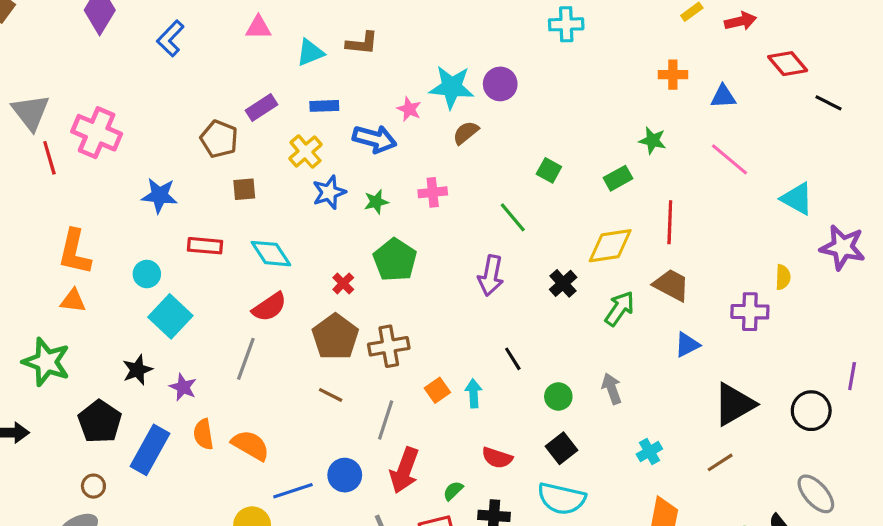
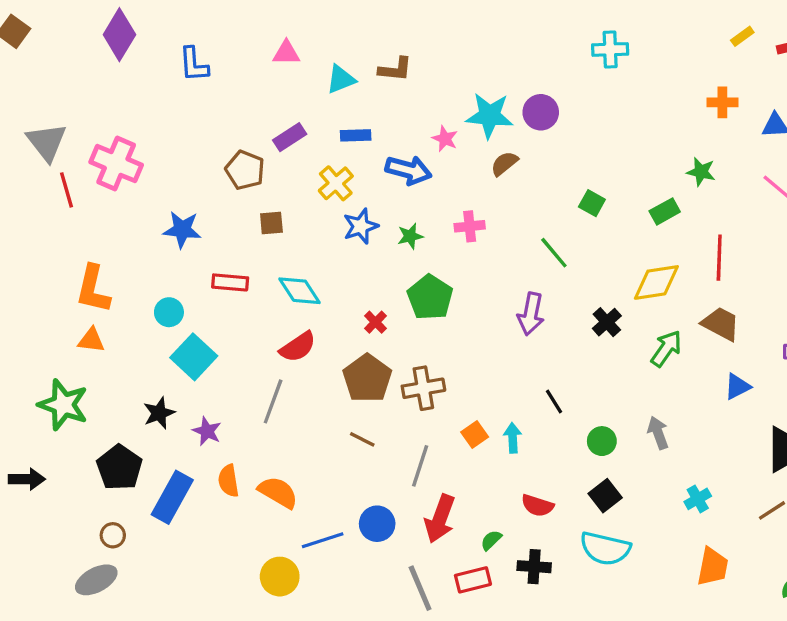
blue L-shape: (170, 38) -> (194, 64), turned -48

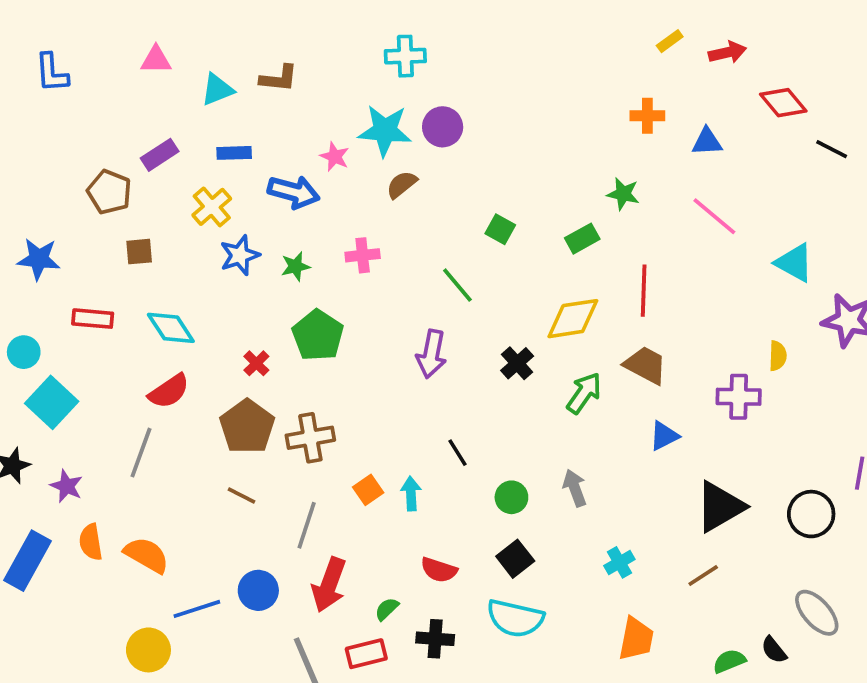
cyan cross: (610, 49) -> (405, 56), moved

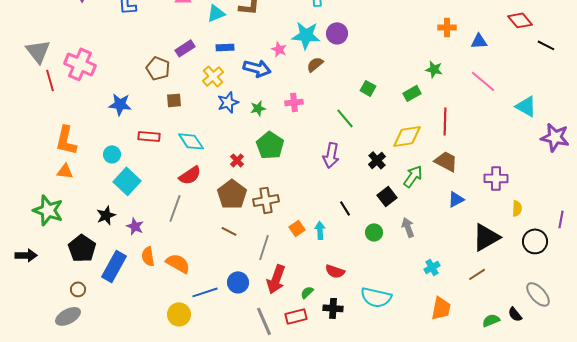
yellow semicircle: (778, 356) -> (517, 208), moved
black square: (515, 559) -> (387, 196), moved

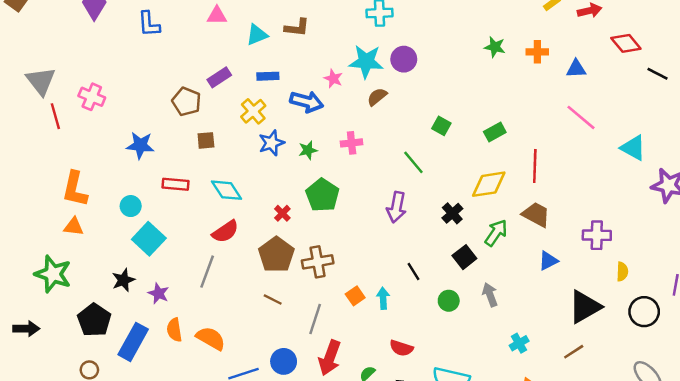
pink cross: (80, 64) -> (92, 97), size x0.7
green star: (434, 69) -> (495, 47), moved

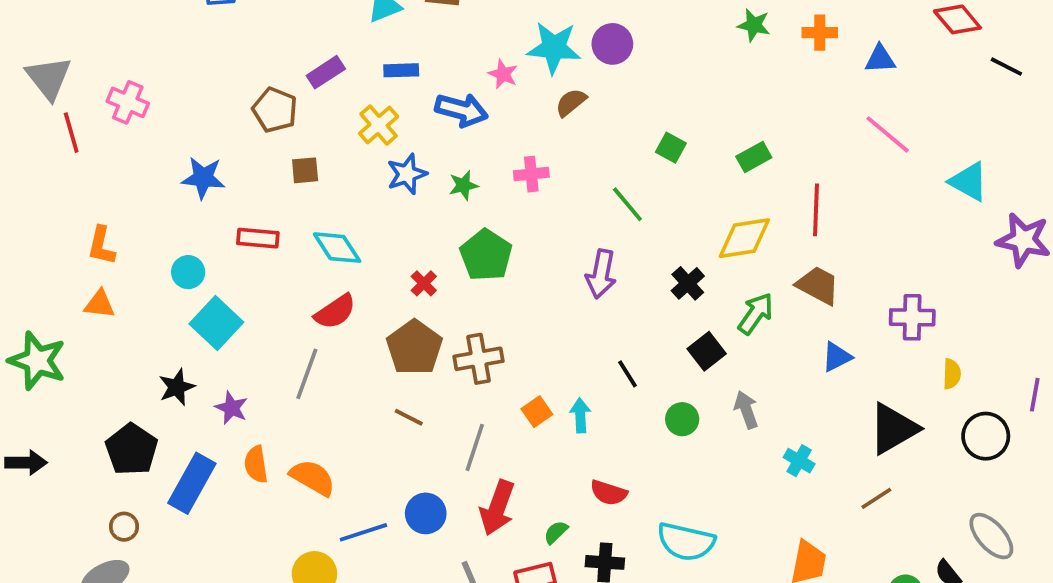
orange L-shape: (75, 189) -> (101, 246), size x0.7
green star: (53, 274) -> (37, 361), moved
cyan cross: (519, 343) -> (799, 461), moved, turned -30

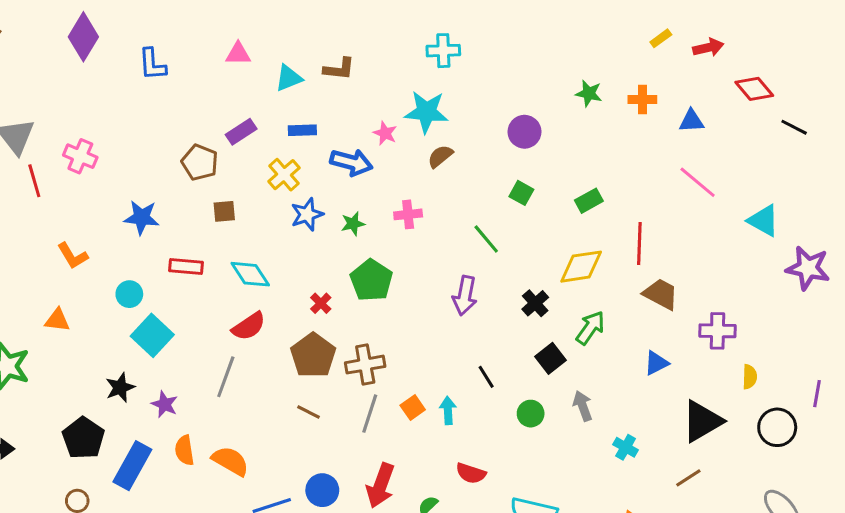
purple circle: (612, 44) -> (524, 132), moved
orange L-shape: (101, 246) -> (73, 256), moved, turned -44
brown trapezoid: (818, 285) -> (661, 294), moved
gray line: (475, 447) -> (370, 414), moved

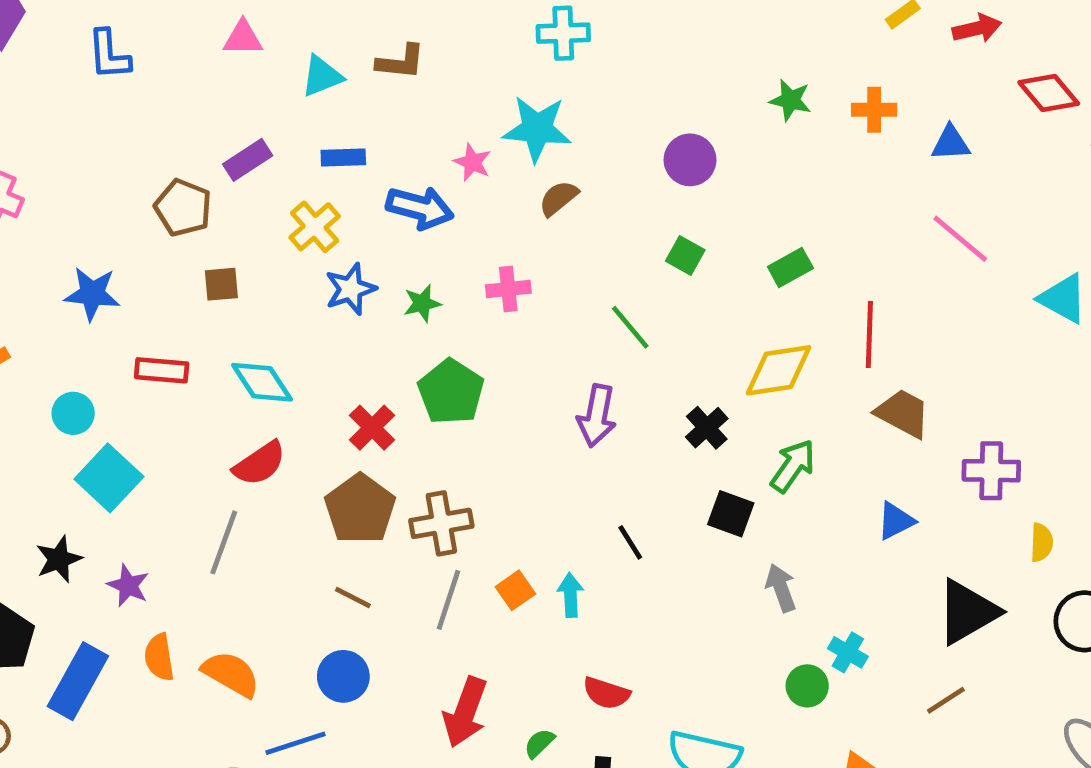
red cross: (321, 303) -> (372, 428), size x1.4
black square: (551, 358) -> (731, 514), turned -32
green circle: (531, 414) -> (807, 686), moved
blue circle: (322, 490) -> (343, 676), moved

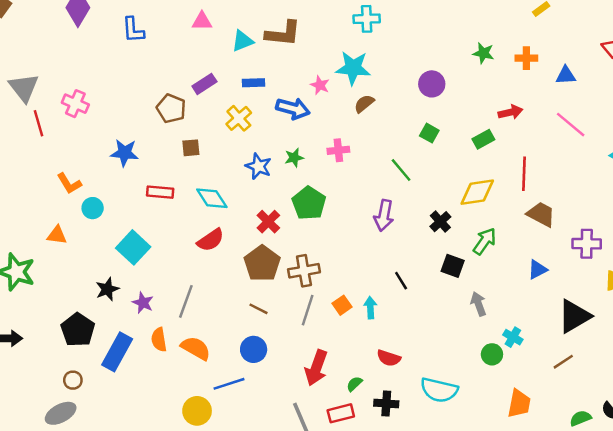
red arrow: (977, 28) -> (510, 112), moved
brown L-shape: (401, 62) -> (283, 34), size x1.4
blue star: (350, 289) -> (258, 166), moved, turned -30
cyan circle: (73, 413) -> (93, 208), moved
gray line: (224, 542) -> (186, 301), moved

